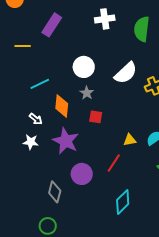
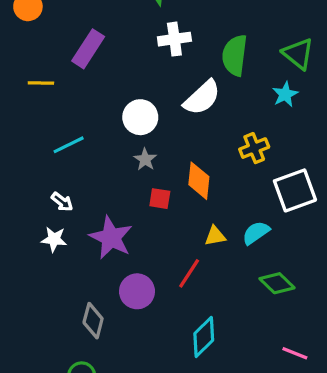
white semicircle: (126, 73) -> (202, 98), moved
orange diamond: (62, 106) -> (199, 181), moved

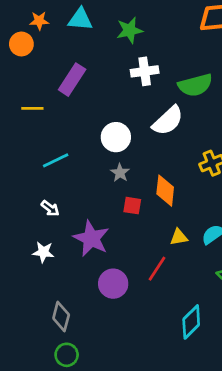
green semicircle: (235, 55) -> (195, 85), turned -112
white star: (54, 239) -> (43, 252), moved
gray diamond: (93, 321) -> (61, 316), moved
cyan diamond: (204, 337) -> (191, 322), moved

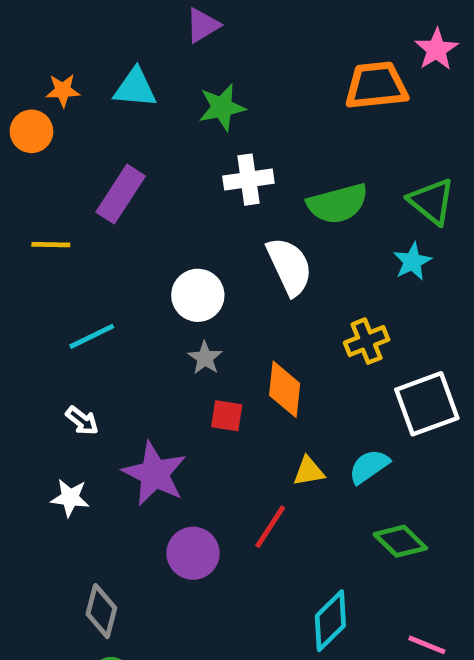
white semicircle: (168, 121) -> (289, 266), turned -72

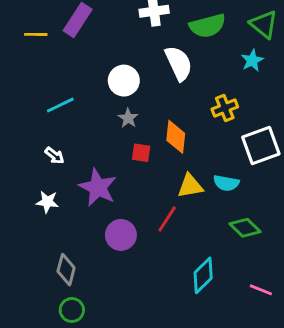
yellow line: (51, 245) -> (36, 34), moved
cyan semicircle: (369, 466) -> (226, 183), turned -135
yellow triangle: (309, 471) -> (190, 186), size x1.4

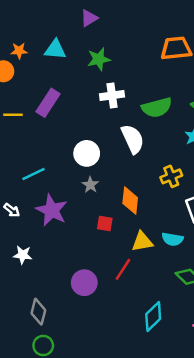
red square: (141, 153) -> (105, 223), moved
white arrow: (55, 156) -> (12, 210), moved
purple star: (98, 187) -> (52, 210), moved

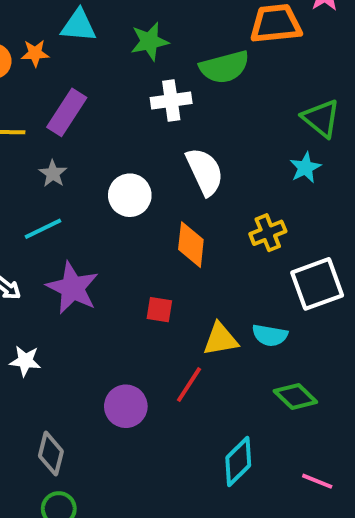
orange star: (19, 51) -> (35, 53), moved
green semicircle: (157, 108) -> (224, 67), moved
gray star: (90, 185) -> (53, 174), moved
orange diamond: (130, 201) -> (191, 245), moved

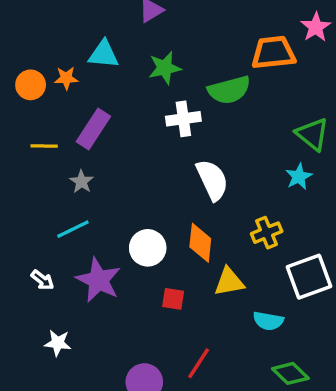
white circle: (130, 195) -> (148, 248), moved
yellow triangle: (220, 339) -> (229, 282), moved

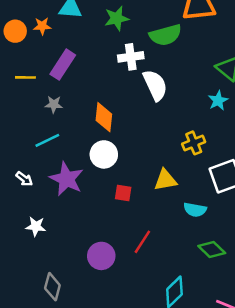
white semicircle: (212, 180) -> (155, 85), moved
gray star: (81, 182) -> (54, 104), turned -30
orange diamond: (200, 243) -> (104, 117), moved

